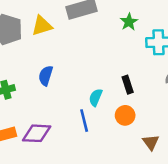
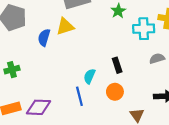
yellow triangle: (42, 26) -> (65, 26), moved
blue semicircle: (46, 76) -> (44, 38), moved

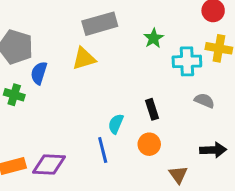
blue semicircle: (44, 38) -> (39, 73), moved
gray semicircle: (157, 59) -> (204, 101), turned 40
green cross: (12, 70) -> (14, 95), moved, turned 32

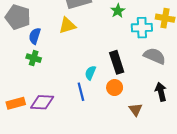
green cross: (14, 95) -> (34, 58), moved
gray semicircle: (204, 101) -> (155, 56), size x1.5
black rectangle: (152, 109) -> (117, 62), size x1.5
black arrow: (213, 150) -> (161, 92), turned -102

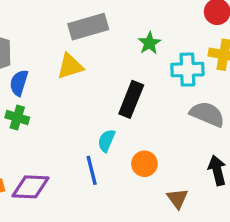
black rectangle: (117, 62) -> (131, 99), moved, turned 40

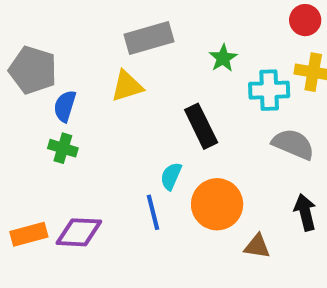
black rectangle: (131, 99) -> (201, 126), turned -48
orange circle: (144, 164) -> (217, 204), size x1.6
brown triangle: (177, 198) -> (257, 246), turned -45

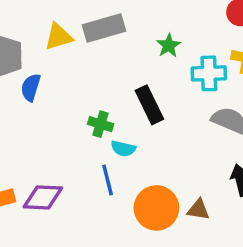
yellow triangle: (127, 86) -> (59, 37), moved
green cross: (63, 148) -> (101, 124), moved
cyan semicircle: (171, 176) -> (123, 149), turned -100
orange circle: (217, 204) -> (156, 208), moved

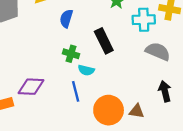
blue semicircle: (31, 87) -> (66, 19), moved
purple diamond: (43, 197) -> (31, 87), moved

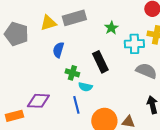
blue semicircle: (66, 19) -> (58, 50), moved

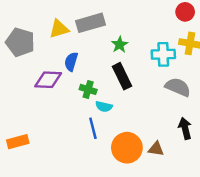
green star: (111, 28) -> (120, 45), moved
purple diamond: (38, 101) -> (48, 80), moved

